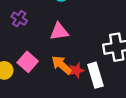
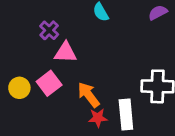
pink triangle: (59, 32) -> (65, 52), moved
red star: (76, 70) -> (98, 118), moved

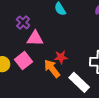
white rectangle: (126, 115) -> (79, 82), turned -40
red star: (98, 118) -> (61, 57), moved

